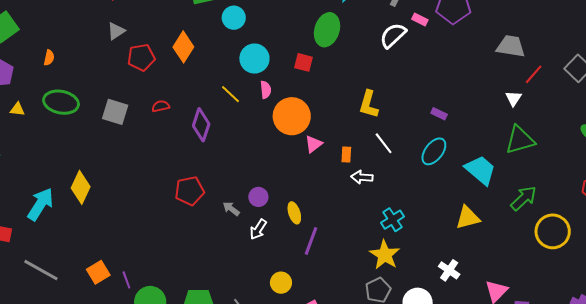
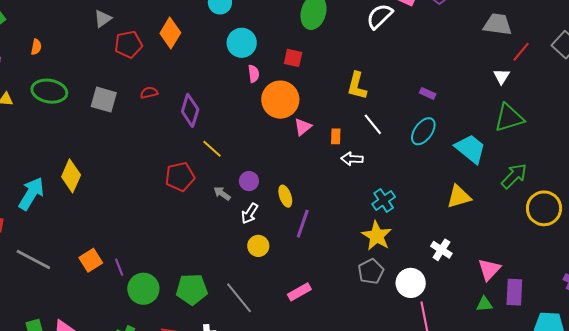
red square: (303, 62) -> (293, 58), moved
yellow line: (230, 94) -> (212, 149), moved
yellow circle: (281, 283) -> (258, 246), moved

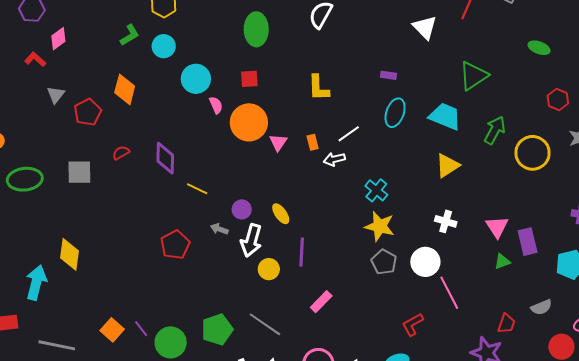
white triangle: (502, 76) -> (425, 27), moved, size x1.5
white line: (373, 124) -> (349, 134), moved, turned -70
red pentagon: (180, 177) -> (175, 245), moved
white arrow: (250, 213) -> (251, 240), size x1.5
purple line: (303, 224) -> (302, 252), moved

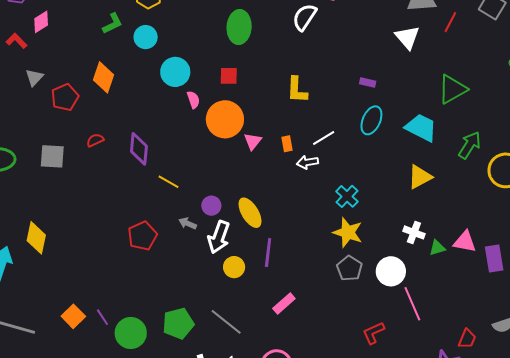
yellow ellipse: (281, 214) -> (250, 213), size x1.4
pink triangle: (497, 227) -> (465, 242), turned -50
green triangle: (502, 262) -> (437, 248), moved

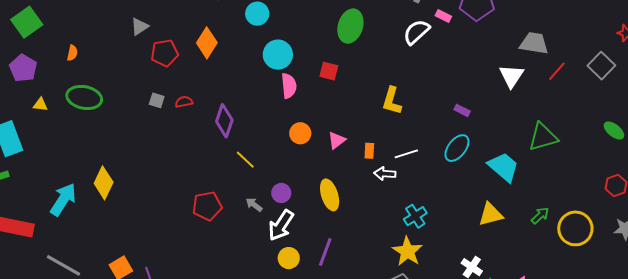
pink semicircle: (193, 100) -> (289, 86), size x1.4
orange circle: (225, 119) -> (300, 133), moved, size x0.6
green arrow: (470, 145) -> (540, 216), moved, size x0.7
gray square: (52, 156) -> (157, 100), moved, size x0.6
yellow ellipse: (250, 213) -> (330, 195), moved

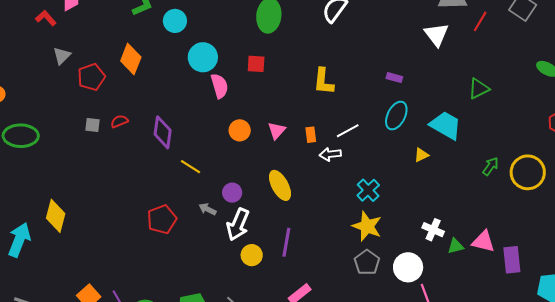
green triangle: (543, 137) -> (479, 89), size x0.7
yellow triangle: (491, 214) -> (421, 155), moved, size x0.6

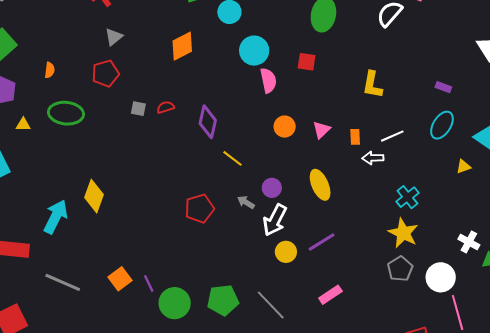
orange diamond: (131, 59) -> (182, 46), turned 36
red pentagon: (91, 77) -> (105, 73), moved
purple line: (286, 242) -> (322, 242), turned 44

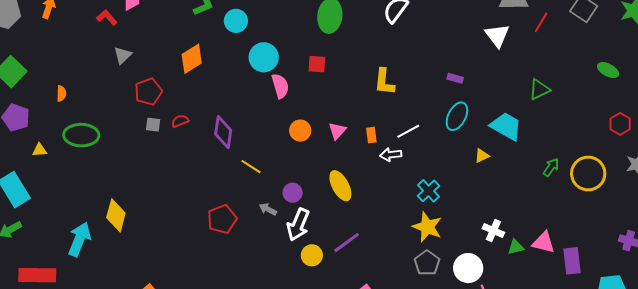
red pentagon: (105, 73) -> (148, 92), moved

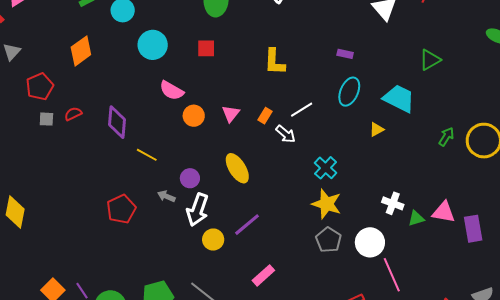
pink semicircle: (280, 86) -> (172, 90), moved, turned 140
orange rectangle: (371, 135) -> (265, 116), turned 42
white arrow: (391, 155) -> (286, 134), turned -130

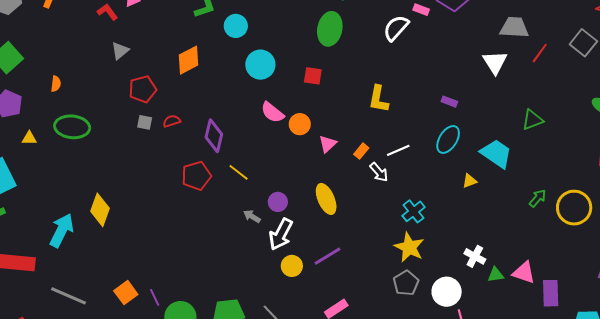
orange circle: (194, 116) -> (300, 124), moved
red pentagon: (121, 209) -> (196, 176), moved

